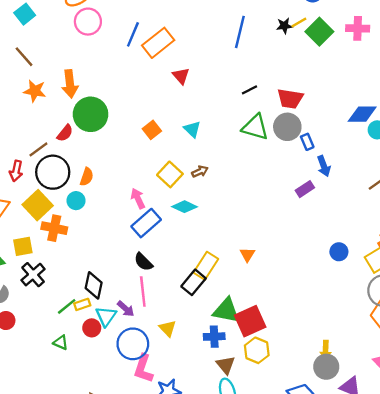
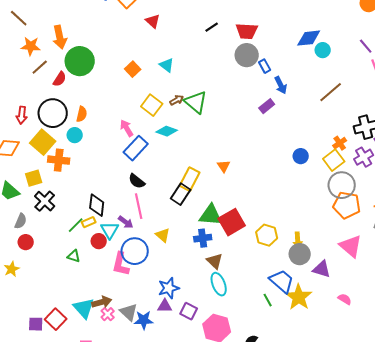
green triangle: (255, 127) -> (196, 102), moved, turned 30
brown line: (38, 149) -> (40, 67), moved
yellow hexagon: (257, 350) -> (267, 235), moved
pink L-shape: (143, 369) -> (121, 264), moved

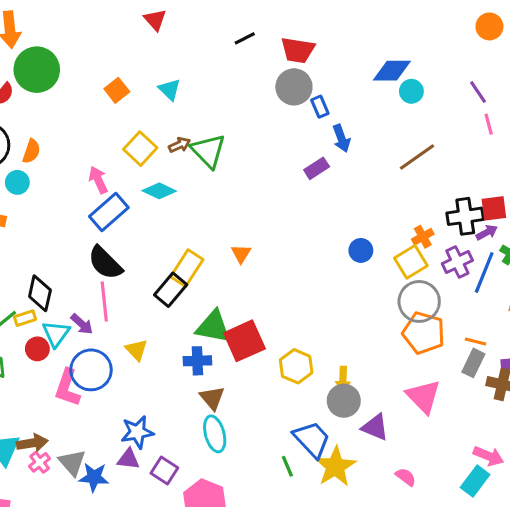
black semicircle: (137, 181) -> (105, 263), size x1.4

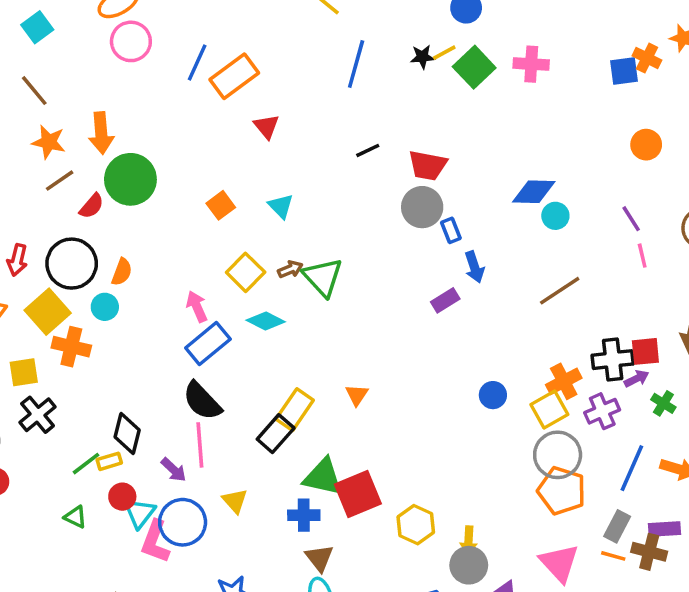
orange cross: (423, 237) -> (564, 381), size x1.4
blue line: (484, 273) -> (632, 468), moved
cyan triangle: (56, 334) -> (140, 513), moved
orange line: (476, 341) -> (613, 556), moved

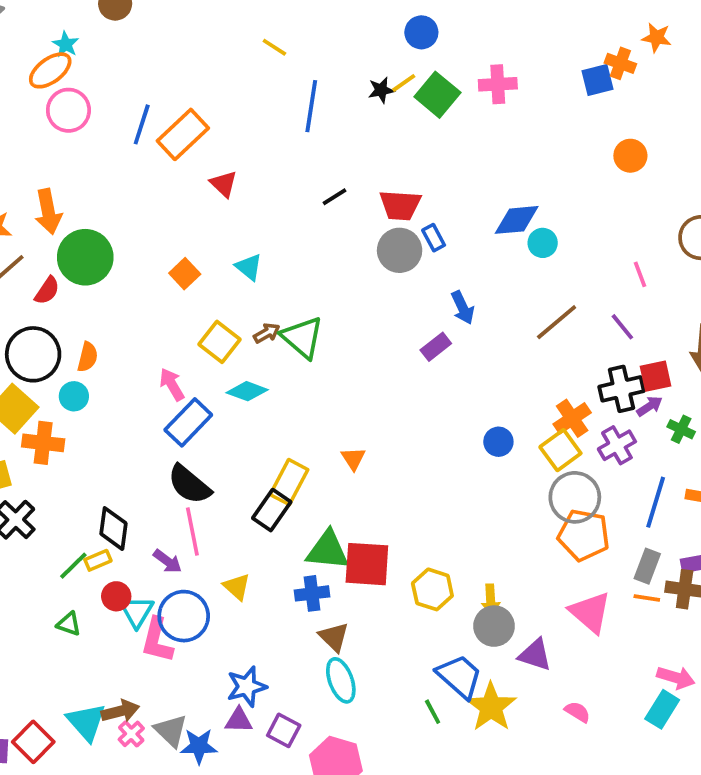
purple line: (631, 219) -> (622, 327), moved
blue rectangle: (451, 230) -> (434, 238), moved
red square: (358, 494) -> (367, 564), turned 33

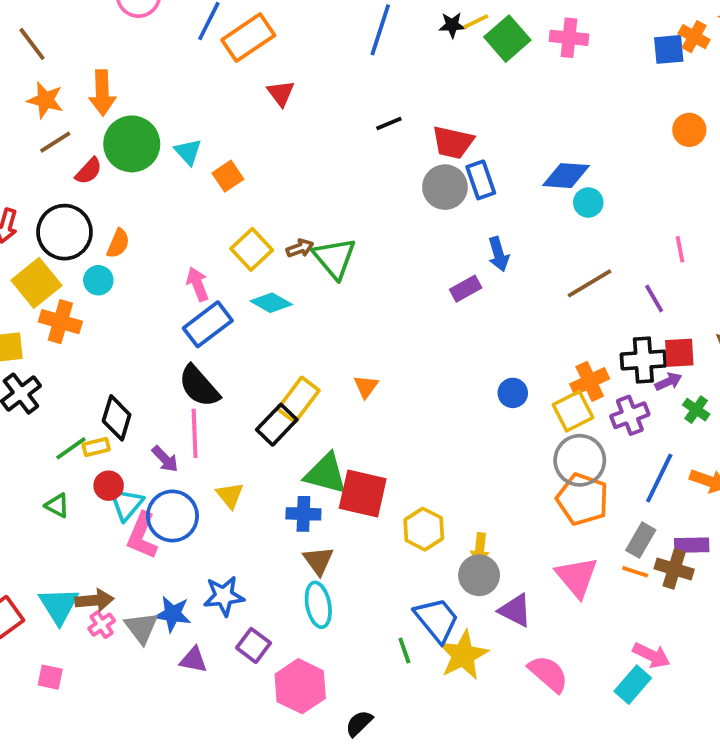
blue rectangle: (434, 238) -> (481, 180), size x1.4
cyan triangle: (249, 267) -> (188, 152), moved
pink semicircle: (577, 712) -> (548, 674), size x1.6
purple triangle: (239, 720) -> (193, 660), moved
blue star: (199, 746) -> (173, 614), moved

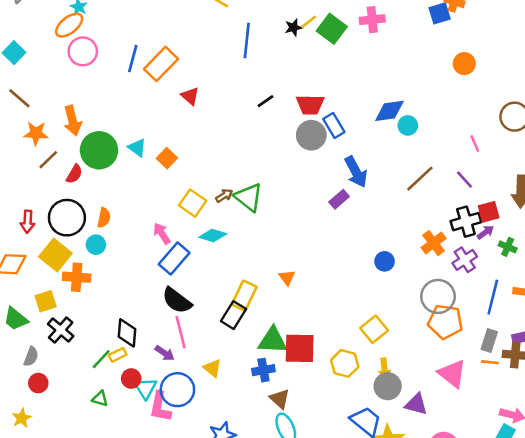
blue arrow: (499, 254) -> (356, 172), size x1.4
yellow square: (573, 411) -> (374, 329), moved

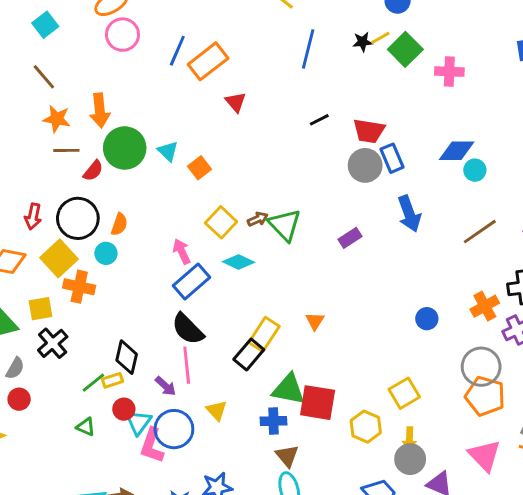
pink cross: (372, 20) -> (449, 72), moved
brown line: (48, 160) -> (66, 150), turned 35
purple rectangle: (339, 199) -> (350, 238), moved

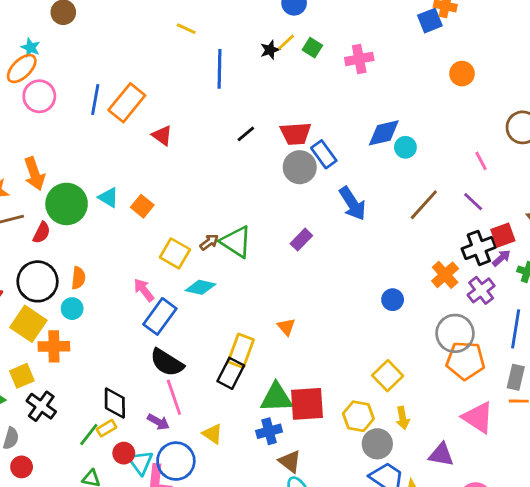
green square: (405, 49) -> (312, 48), size x0.6
gray circle: (410, 459) -> (377, 444), moved

